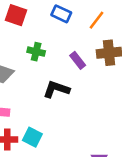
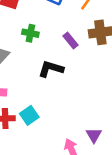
cyan square: (32, 137) -> (29, 115), turned 30

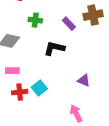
purple triangle: (94, 135) -> (84, 80), moved, turned -32

